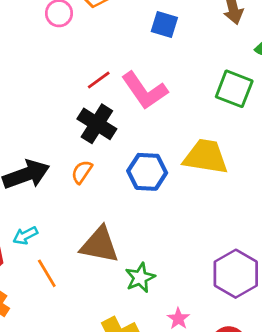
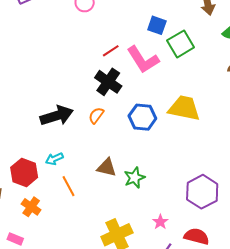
blue square: (164, 24) -> (157, 25), moved
green square: (234, 89) -> (181, 44), moved, turned 36
brown triangle: (100, 245) -> (107, 167), size x0.7
green star: (140, 278) -> (134, 178), moved

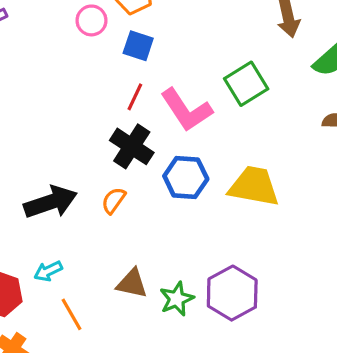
blue square: (157, 25) -> (138, 46), moved
red line: (111, 51) -> (135, 97), turned -30
blue hexagon: (142, 117) -> (186, 178), moved
purple hexagon: (202, 192) -> (232, 293), moved

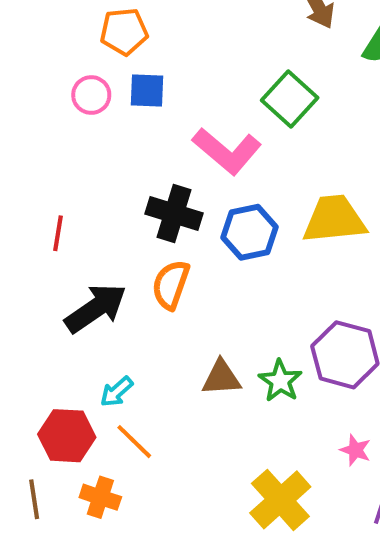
pink circle: (91, 20) -> (91, 95), moved
red line: (135, 97) -> (58, 233), moved
orange semicircle: (114, 201) -> (171, 285), size x1.4
orange line: (72, 314) -> (134, 442), moved

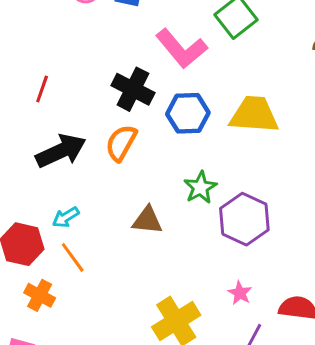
green star: (280, 381) -> (200, 187), moved

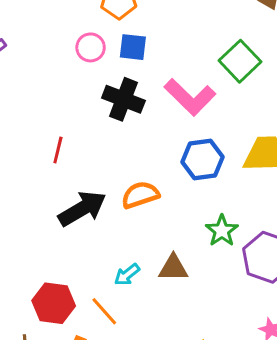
black cross: (133, 89) -> (123, 99), moved
orange semicircle: (121, 143) -> (140, 195), turned 48
cyan arrow: (66, 217) -> (127, 275), moved

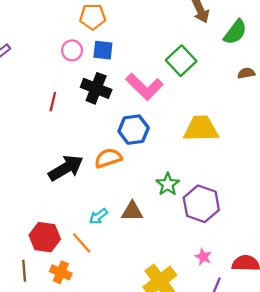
red line: (58, 150) -> (53, 102), moved
blue hexagon: (202, 160) -> (134, 130), moved

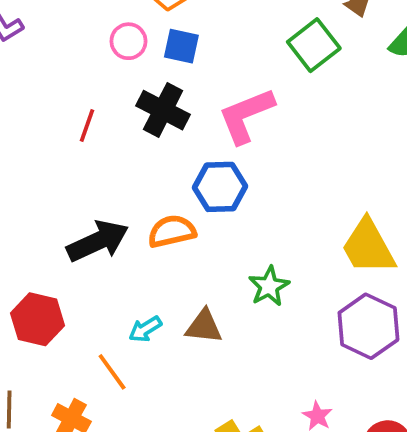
green square: (181, 61) -> (314, 45), moved
pink L-shape: (145, 87) -> (246, 116), turned 108
yellow trapezoid: (201, 129) -> (368, 247), moved, turned -123
purple hexagon: (201, 204) -> (368, 326), moved
red hexagon: (45, 237) -> (38, 319), moved

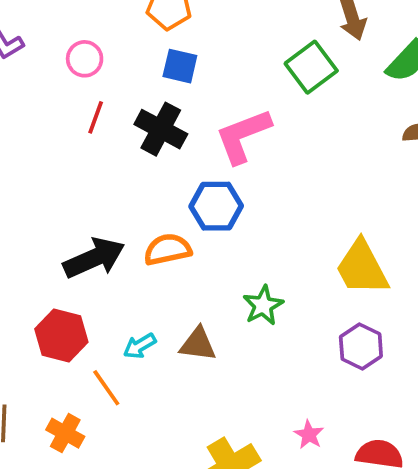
pink circle: (128, 41) -> (85, 59), moved
red line: (87, 125) -> (96, 117), moved
red hexagon: (38, 319) -> (61, 335), moved
purple hexagon: (368, 326) -> (361, 346), size x0.7

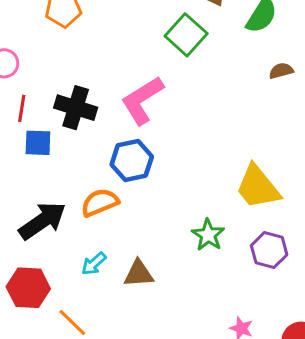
blue square: (180, 66) -> (38, 143), moved
green star: (263, 305) -> (208, 235), moved
cyan arrow: (140, 346) -> (94, 264), moved

